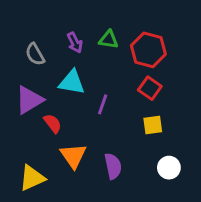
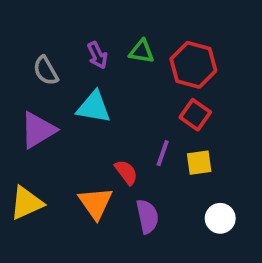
purple line: (103, 104) -> (163, 153), moved
red semicircle: (53, 123) -> (126, 172), moved
yellow triangle: (32, 178) -> (26, 203), moved

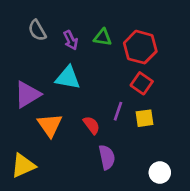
gray semicircle: (46, 71) -> (37, 30), moved
yellow triangle: (26, 203) -> (23, 166), moved
orange triangle: (96, 203) -> (50, 125), moved
white circle: (220, 218) -> (160, 173), moved

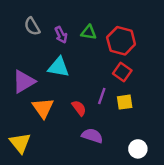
purple semicircle: (107, 157) -> (92, 136), turned -60
yellow triangle: (23, 166) -> (20, 143), turned -45

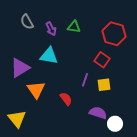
red hexagon: (121, 41) -> (114, 34), moved
red semicircle: (79, 108) -> (66, 99), moved
purple semicircle: (92, 136) -> (98, 113), moved

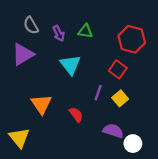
cyan triangle: (49, 56) -> (70, 65), moved, turned 42
purple triangle: (20, 68) -> (23, 54), moved
yellow square: (104, 85) -> (120, 98), turned -32

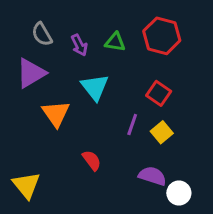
red hexagon: (132, 39) -> (162, 36), moved
orange triangle: (41, 104) -> (56, 114), moved
red semicircle: (76, 115) -> (92, 160), moved

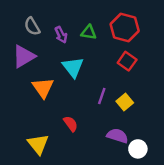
red square: (159, 93) -> (127, 61), moved
yellow triangle: (26, 185) -> (38, 144), moved

